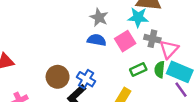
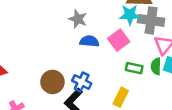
gray star: (99, 17) -> (78, 19), moved
gray cross: (152, 39) -> (151, 20), moved, size x1.5
green rectangle: (138, 70) -> (134, 68), turned 42

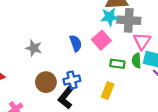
gray star: (78, 19) -> (34, 48), moved
blue semicircle: (89, 41) -> (76, 43), turned 70
blue cross: (82, 82) -> (72, 80), turned -35

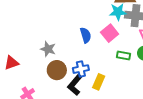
gray star: (34, 48) -> (48, 49), moved
yellow rectangle: (108, 91) -> (99, 82), moved

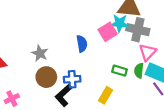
pink square: (110, 33) -> (108, 32), moved
yellow rectangle: (99, 82) -> (106, 95), moved

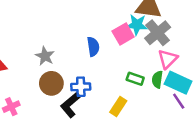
gray cross: (138, 30) -> (158, 33), turned 35

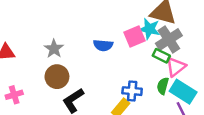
blue semicircle: (93, 47) -> (103, 45), turned 96
green rectangle: (135, 79) -> (161, 56), moved
blue cross: (81, 87) -> (132, 91), moved

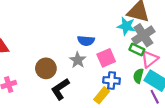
pink square: (134, 36) -> (106, 58), moved
gray star: (54, 49) -> (78, 60), moved

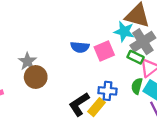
pink square: (106, 58) -> (104, 51), moved
gray star: (78, 60) -> (27, 61), moved
black L-shape: (60, 89) -> (79, 104), moved

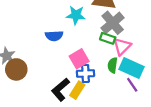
cyan star: (124, 31) -> (76, 15), moved
pink square: (104, 51) -> (79, 59), moved

